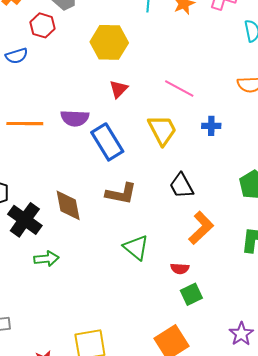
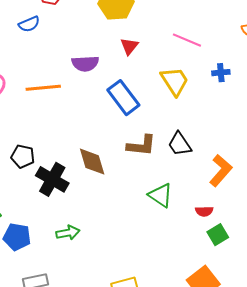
purple semicircle: (75, 118) -> (85, 64), moved
black trapezoid: (181, 186) -> (180, 144), moved
green arrow: (46, 259) -> (68, 233), moved

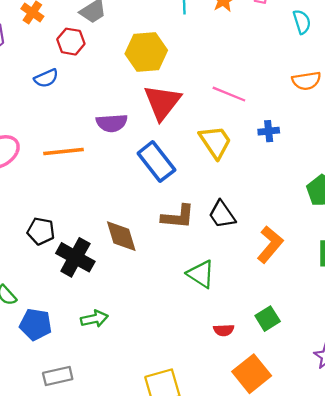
red triangle: (129, 46) -> (162, 102), size x1.8
red semicircle: (204, 211) -> (224, 330), moved

